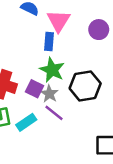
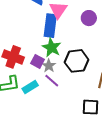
blue rectangle: (49, 41) -> (50, 26), size x1.6

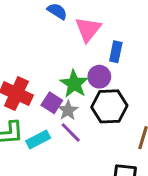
purple circle: (89, 18) -> (99, 77), moved
blue rectangle: (50, 26) -> (116, 52), moved, size x0.6

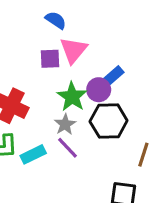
pink triangle: (88, 29) -> (73, 50), moved
blue rectangle: (116, 52) -> (113, 76), moved, turned 36
purple square: (52, 103) -> (50, 59), moved, turned -36

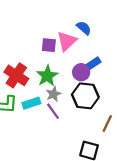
blue semicircle: (56, 20) -> (84, 28), moved
green star: (72, 97) -> (47, 76), moved
cyan rectangle: (33, 154) -> (31, 103), moved

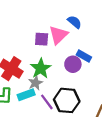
blue rectangle: (93, 64) -> (84, 56), turned 64
gray star: (53, 94) -> (35, 83), moved
black hexagon: (85, 96) -> (67, 100), moved

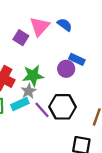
pink triangle: (58, 35) -> (40, 26), moved
purple square: (42, 39) -> (21, 38), moved, turned 32
green star: (41, 68) -> (33, 76), turned 30

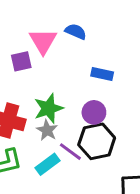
purple square: (21, 38) -> (21, 61), turned -32
purple circle: (66, 69) -> (94, 112), moved
cyan rectangle: (20, 104) -> (48, 164), moved

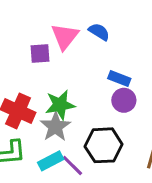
purple circle: (94, 112) -> (124, 100), moved
gray star: (47, 130) -> (55, 127), size x1.4
purple line: (70, 152) -> (72, 166), moved

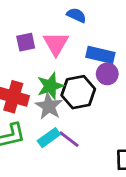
pink triangle: (65, 36) -> (56, 44), moved
blue rectangle: (119, 78) -> (100, 55), size x1.4
black hexagon: (104, 145) -> (78, 92), moved

